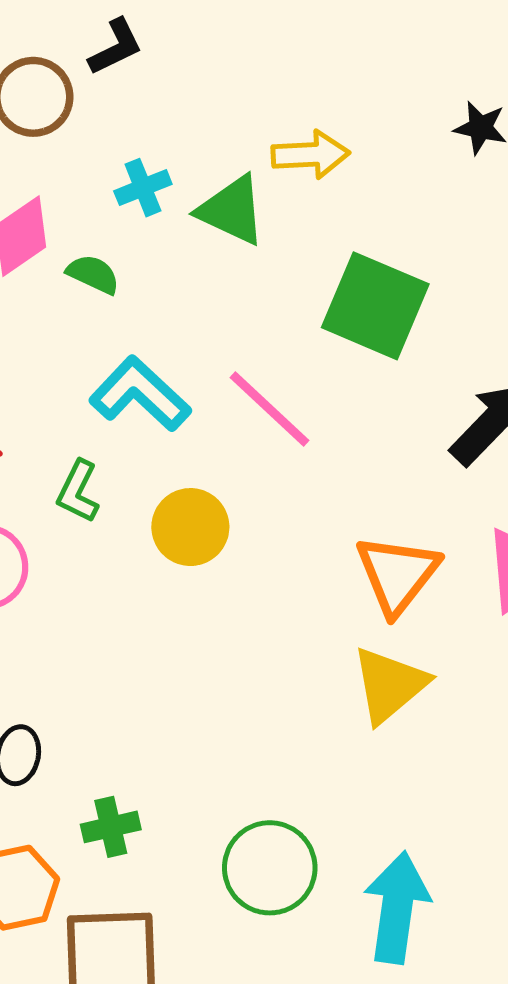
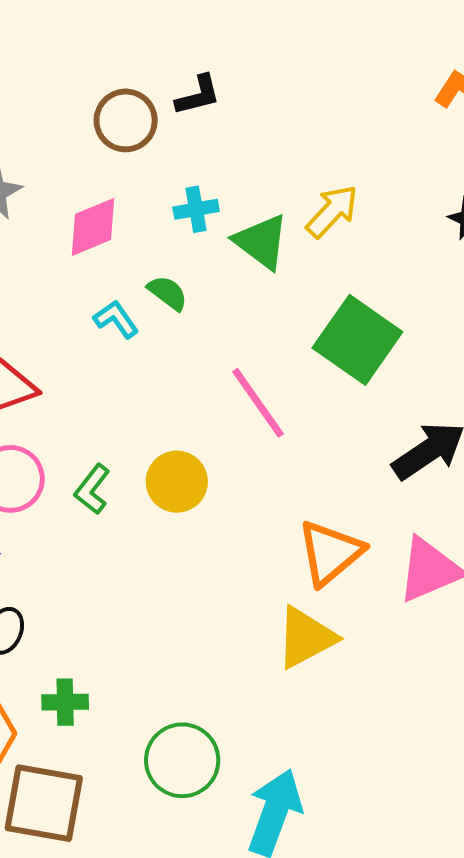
yellow arrow: (311, 155) -> (332, 211), turned -56
green semicircle: (93, 274) -> (168, 293), moved
cyan L-shape: (140, 394) -> (116, 319), moved, size x0.6
green L-shape: (78, 491) -> (92, 489), moved

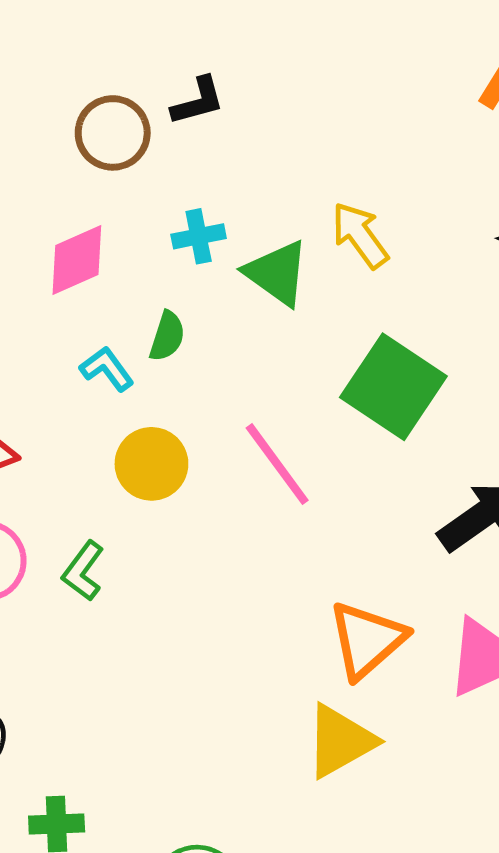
yellow arrow: (332, 211) -> (360, 235), turned -78
green semicircle: (168, 293) -> (167, 336), turned 72
yellow circle: (177, 482) -> (151, 464), moved

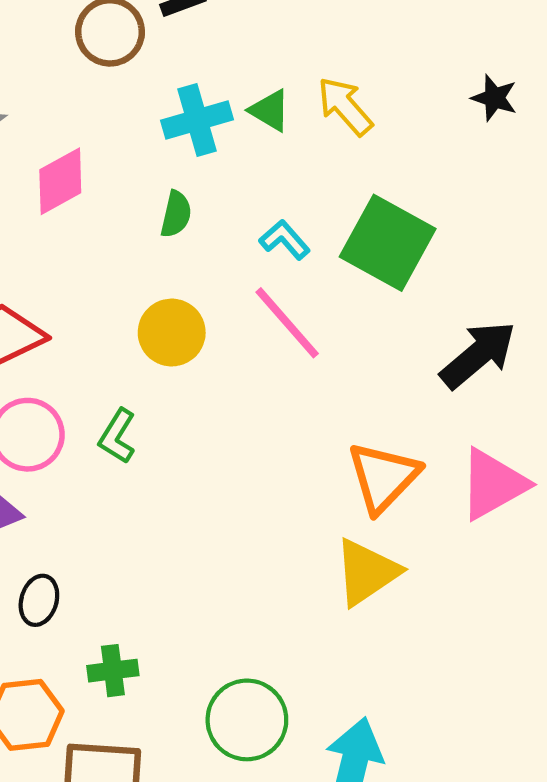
cyan cross: (199, 236) -> (197, 120), size x1.4
pink diamond: (77, 260) -> (60, 181), moved
green triangle: (277, 273) -> (270, 110), moved, size x0.7
cyan L-shape: (107, 369) -> (285, 240), moved

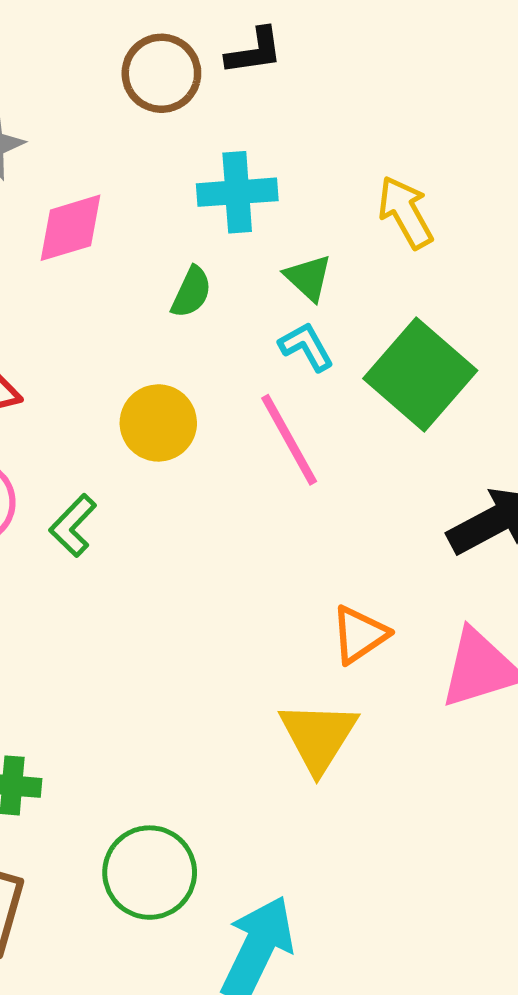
green triangle: (270, 110) -> (308, 278), moved
orange triangle: (383, 477) -> (359, 635), size x0.7
yellow triangle: (367, 572) -> (318, 736), turned -36

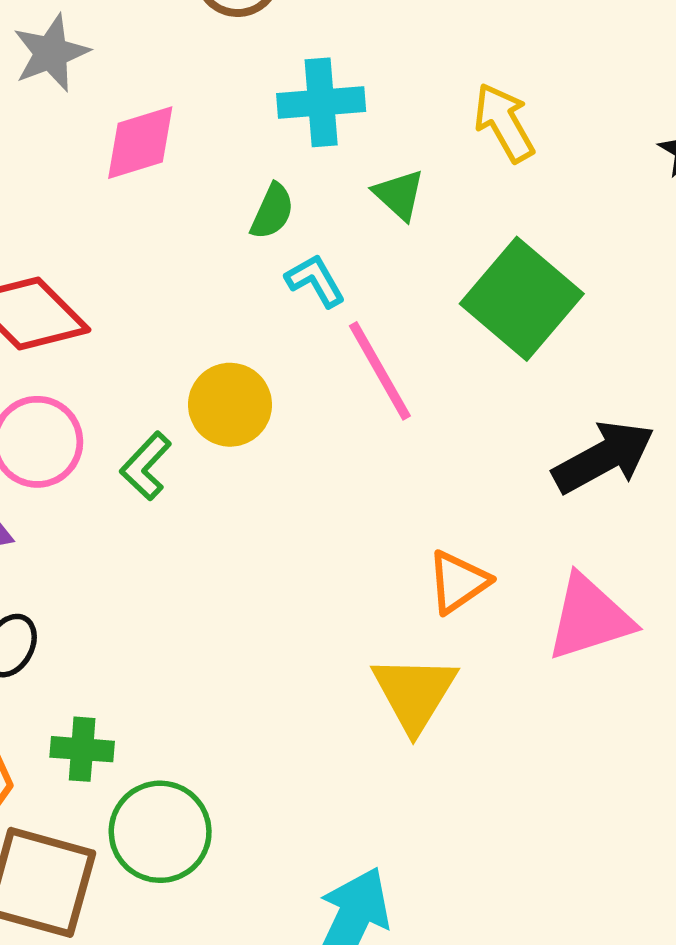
cyan L-shape: (306, 347) -> (315, 281), moved
yellow circle: (158, 423) -> (230, 405), moved
green circle: (150, 873) -> (160, 832), moved

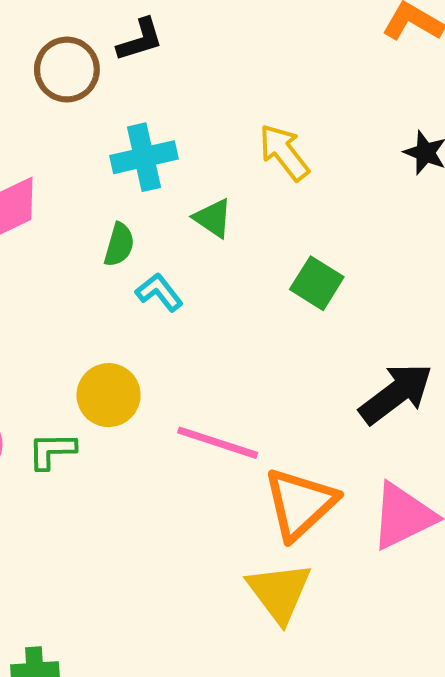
green square: (522, 299) -> (317, 283), size x0.6
pink line: (380, 371) -> (218, 443), moved, turned -34
green L-shape: (146, 466) -> (52, 451), turned 54
orange triangle: (458, 582) -> (300, 504), size x1.5

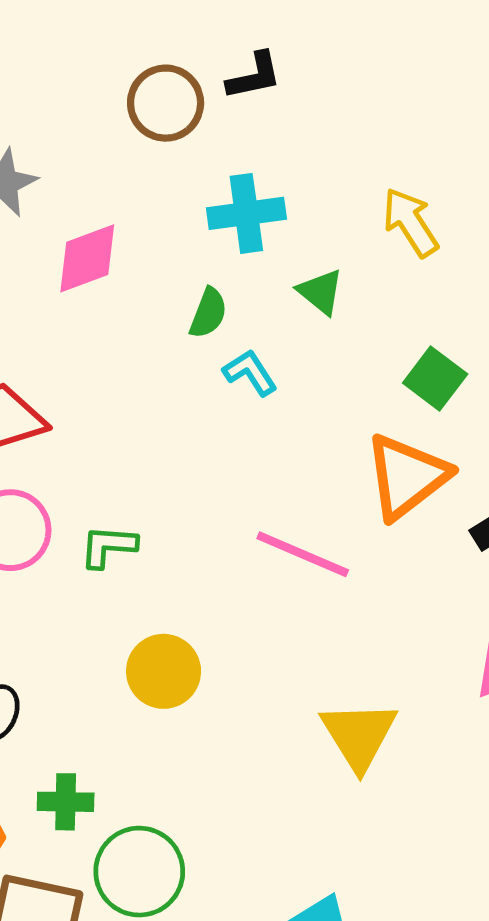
yellow circle: (109, 395) -> (164, 671), moved
orange triangle: (300, 504) -> (407, 477), moved

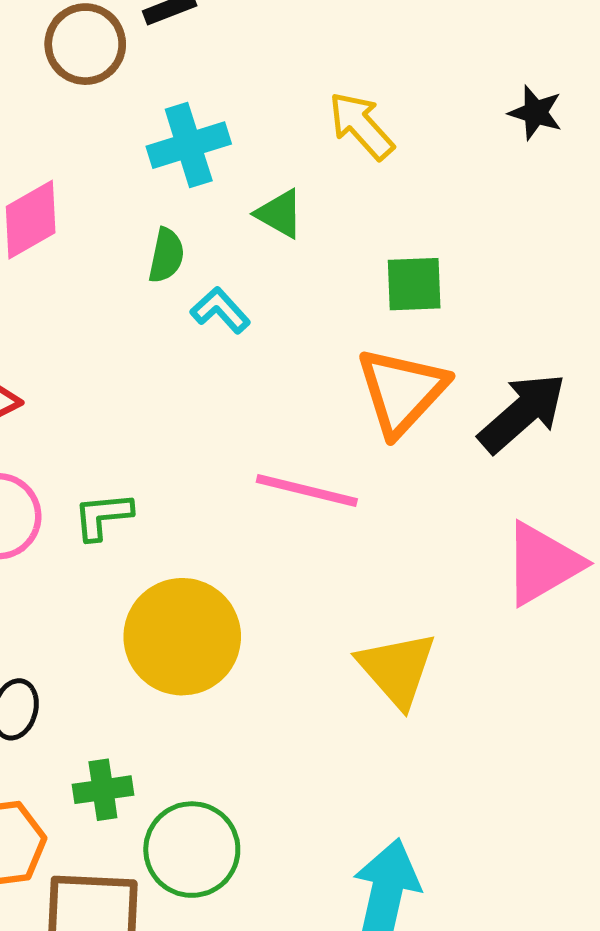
green square: (435, 378) -> (414, 284), turned -30
yellow circle: (164, 671) -> (182, 637), size x1.5

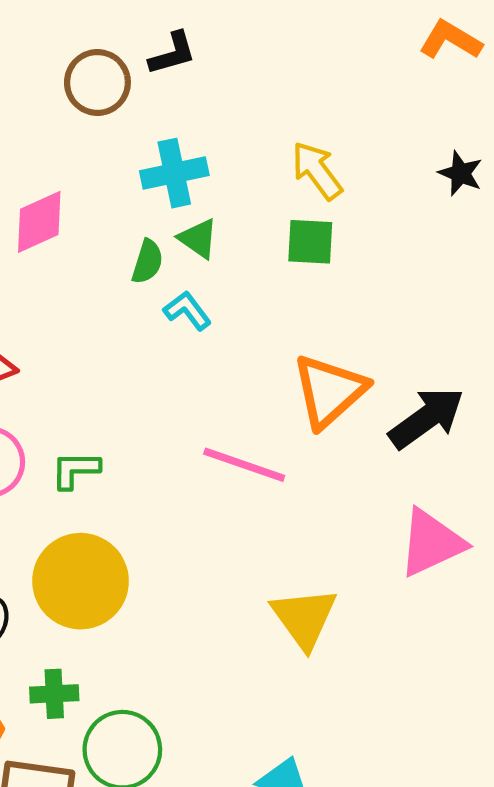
green triangle: (280, 214) -> (198, 239), moved
green square: (414, 284) -> (310, 242), moved
yellow circle: (182, 637) -> (81, 581), moved

